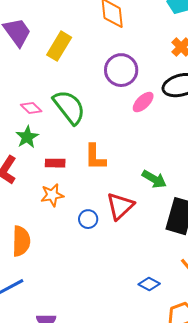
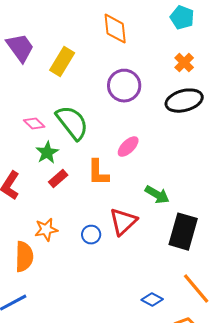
pink ellipse: (143, 102) -> (128, 147), moved
green star: (27, 137) -> (47, 153), moved
red rectangle: (55, 163) -> (58, 179), turned -42
orange star: (52, 195) -> (46, 230), moved

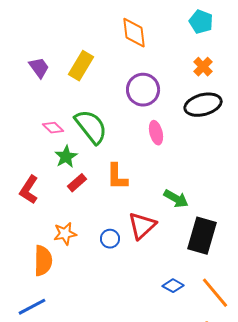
purple trapezoid: (20, 48) -> (39, 68), moved, size x0.7
pink ellipse: (128, 147) -> (156, 133), moved, turned -60
blue diamond: (152, 300) -> (173, 286), moved

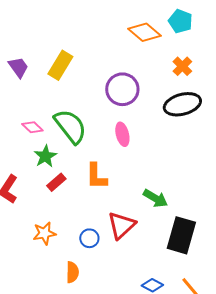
orange diamond: (134, 33) -> (144, 32), moved, turned -44
pink ellipse: (156, 133) -> (122, 134), moved
orange semicircle: (43, 261) -> (72, 272), moved, size x0.7

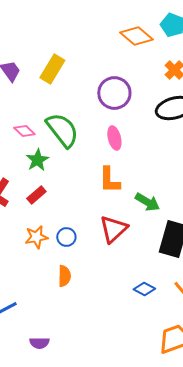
orange L-shape: (96, 176) -> (109, 180), moved
red rectangle: (56, 182) -> (36, 195), moved
blue circle: (89, 238) -> (66, 237), moved

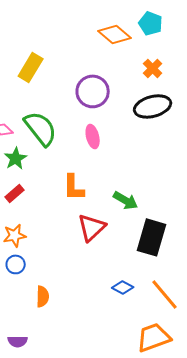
orange L-shape: (109, 180) -> (74, 187), moved
blue circle: (66, 237) -> (16, 264), moved
orange semicircle: (64, 276) -> (43, 296), moved

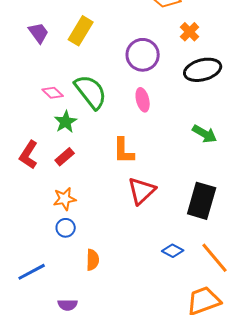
orange cross: (153, 68) -> (190, 32), moved
green arrow: (126, 200) -> (205, 134), moved

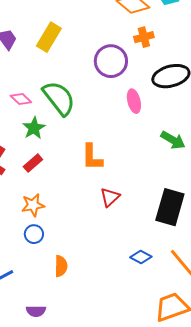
orange cross: (190, 32) -> (144, 37), moved, turned 30
pink ellipse: (143, 100) -> (134, 101), moved
red triangle: (142, 191) -> (110, 197), size x0.7

